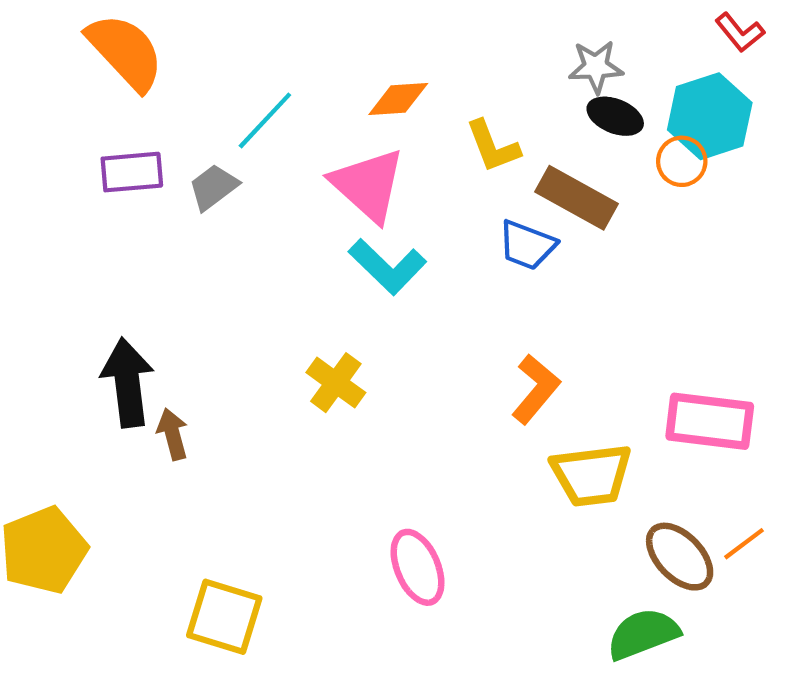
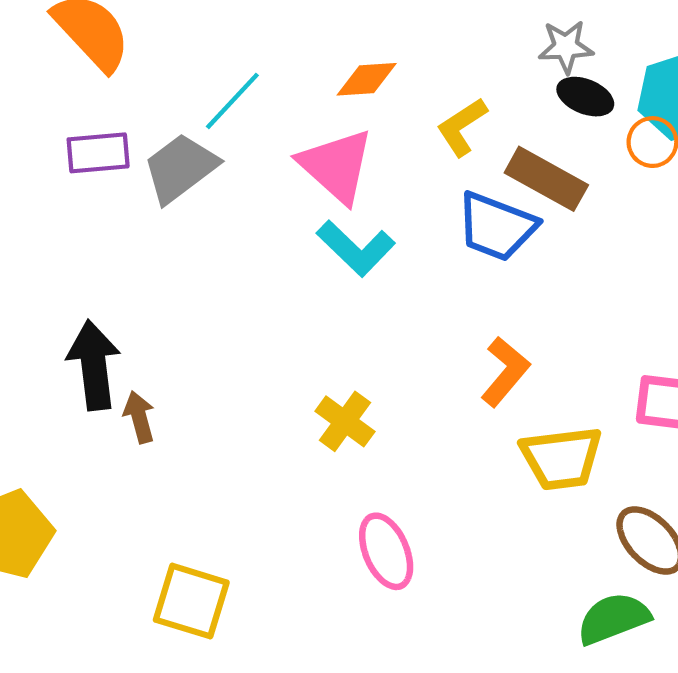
yellow L-shape: (493, 146) -> (462, 127), turned 78
gray trapezoid: (213, 187) -> (180, 168), size x1.5
blue trapezoid: (527, 245) -> (497, 226), size x1.4
yellow cross: (336, 383) -> (345, 421), moved

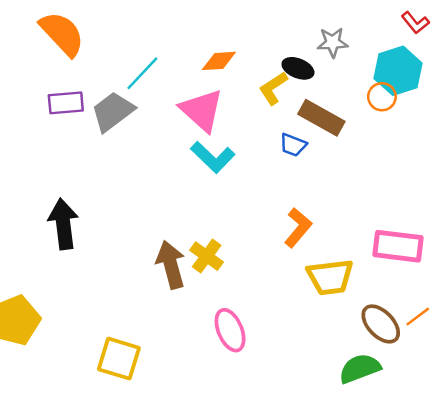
black ellipse: (585, 97) -> (298, 68), moved
blue trapezoid: (497, 226) -> (293, 145), size x0.6
brown arrow: (139, 417) -> (171, 265), moved, size x1.6

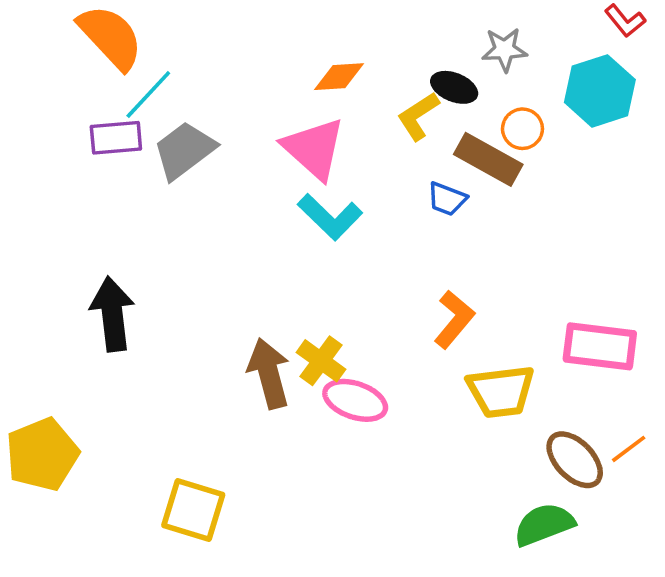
cyan line: (142, 73) -> (148, 95), moved
orange circle: (382, 97) -> (522, 129), moved
pink ellipse: (230, 330) -> (355, 400), moved, turned -48

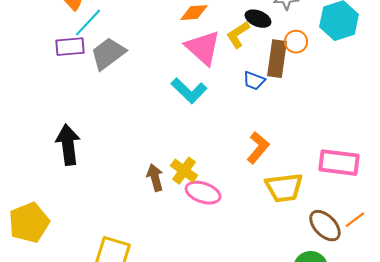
pink triangle: (314, 149) -> (203, 48), moved
brown rectangle: (488, 159) -> (277, 59), turned 69
brown arrow: (269, 373) -> (155, 178), size x0.7

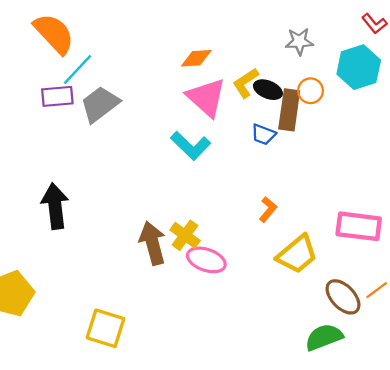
black ellipse: (258, 19) -> (268, 90), moved
orange L-shape: (258, 148) -> (268, 210), size x0.7
brown arrow: (155, 178) -> (153, 243), size x1.4
yellow trapezoid: (284, 188) -> (297, 254), turned -33

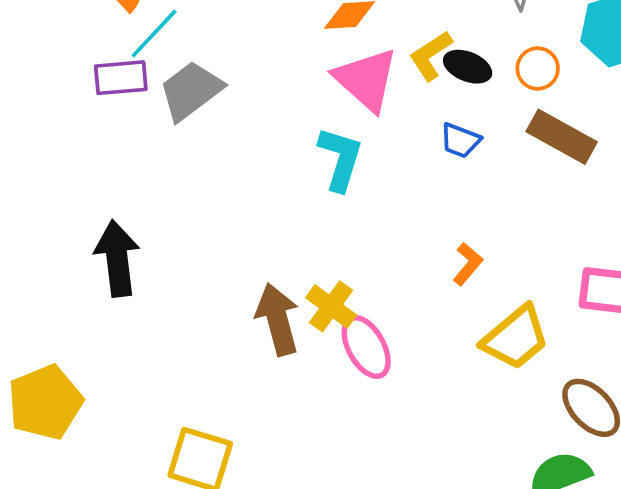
brown rectangle: (289, 110) -> (562, 137), moved, turned -69
cyan L-shape: (191, 146) -> (340, 159), turned -117
pink ellipse: (206, 260) -> (366, 347), turned 42

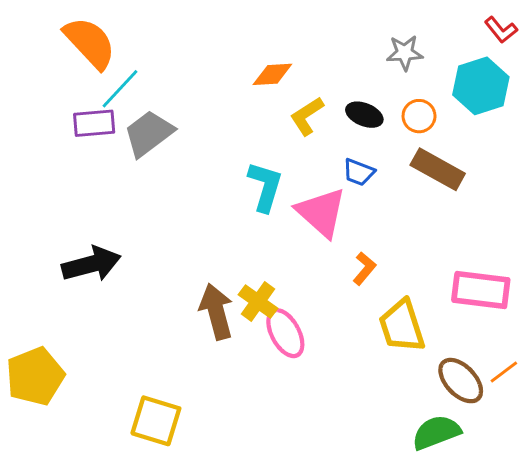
yellow L-shape: (431, 56) -> (307, 116), moved
pink triangle: (366, 80) -> (321, 212), moved
black arrow: (117, 258) -> (91, 264), turned 82
yellow trapezoid: (516, 338) -> (402, 326), turned 112

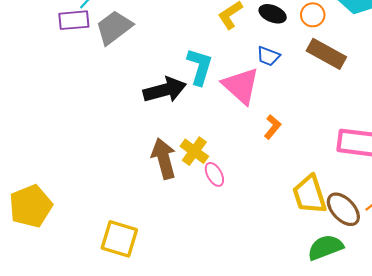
black arrow: (91, 264) -> (165, 90), moved
yellow trapezoid: (402, 326) -> (310, 194), moved
pink ellipse: (285, 333) -> (214, 174), size x0.7

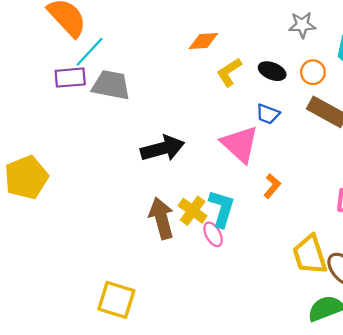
gray trapezoid: (114, 28) -> (111, 85), turned 48
cyan L-shape: (200, 67) -> (222, 209), moved
yellow pentagon: (31, 206) -> (26, 177), moved

